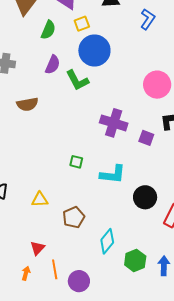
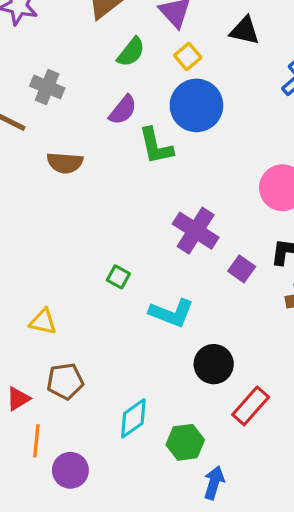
yellow square: (82, 24) -> (188, 57), turned -35
brown pentagon: (74, 217) -> (65, 381), moved
green hexagon: (135, 261) -> (185, 442), moved

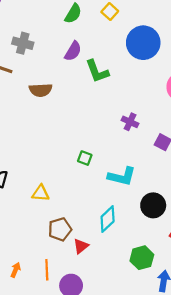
blue circle: (196, 105) -> (143, 43), moved
purple cross: (196, 231) -> (130, 122), size x0.6
red triangle: (18, 399) -> (81, 246), moved
cyan diamond: (133, 418) -> (108, 219), moved

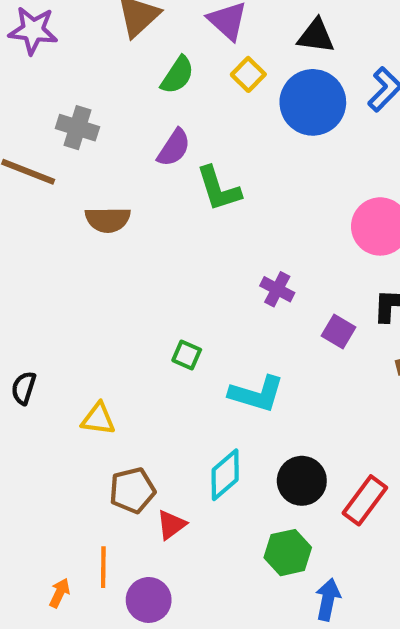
blue circle: (143, 43) -> (313, 102), moved
black circle: (153, 205) -> (302, 481), moved
orange arrow: (16, 270) -> (60, 593), moved

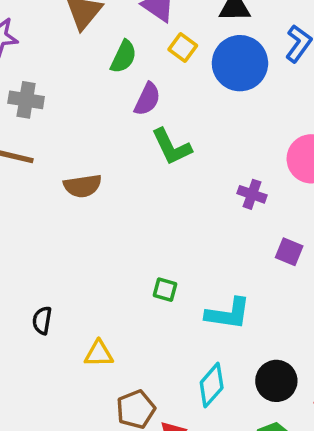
gray cross: (77, 128) -> (26, 100), moved
purple semicircle: (174, 148) -> (147, 99), moved
purple cross: (277, 289) -> (252, 194), moved
black semicircle: (24, 388) -> (42, 320), moved

